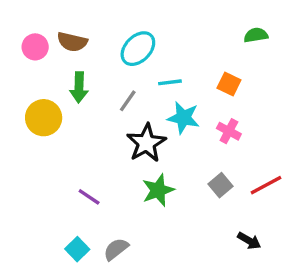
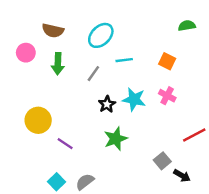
pink circle: (35, 47) -> (26, 53), moved
yellow circle: (44, 118) -> (38, 120), moved
cyan star: (183, 118) -> (134, 99), moved
black star: (146, 143) -> (107, 104), size x0.6
gray square: (220, 185) -> (162, 161), moved

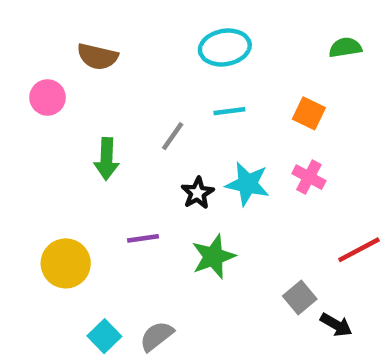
cyan ellipse: (101, 35) -> (225, 47), moved, turned 35
green arrow: (58, 64) -> (107, 159), moved
yellow circle: (38, 120) -> (66, 263), moved
purple line: (65, 144) -> (143, 238), moved, turned -42

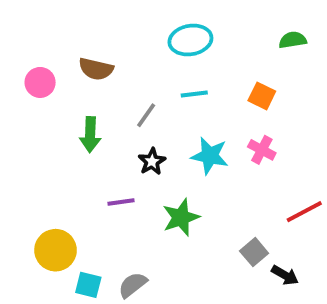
brown semicircle: (98, 57) -> (96, 69), moved
black star: (198, 193) -> (152, 161), moved
yellow circle: (66, 263) -> (56, 250), moved
cyan square: (104, 336) -> (88, 285), turned -32

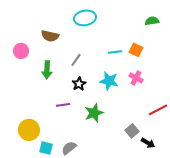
cyan ellipse: (190, 40) -> (85, 18), moved
pink circle: (40, 82) -> (21, 51), moved
cyan line: (194, 94) -> (115, 52), moved

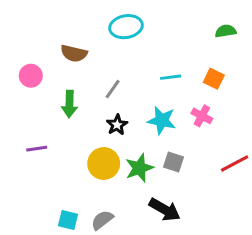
orange square: (136, 50) -> (214, 79), moved
purple line: (63, 105) -> (37, 149), moved
yellow circle: (29, 130) -> (104, 163), moved
gray square: (132, 131) -> (174, 162), moved, turned -32
black arrow: (148, 143) -> (165, 210), moved, size x1.5

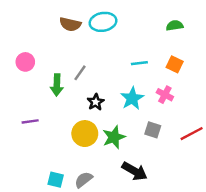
green semicircle: (226, 31) -> (175, 25), moved
brown semicircle: (74, 53) -> (70, 24), moved
gray line: (113, 89) -> (80, 73), moved
cyan star: (162, 120) -> (132, 98), turned 30
gray square: (174, 162) -> (153, 130), moved

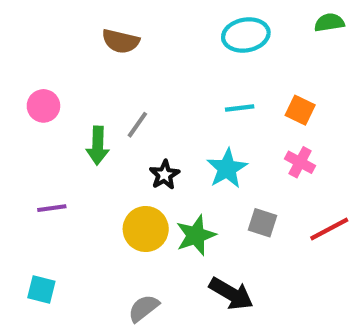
cyan ellipse: (103, 22) -> (246, 35), moved
green semicircle: (175, 25) -> (329, 22), moved
pink cross: (165, 95) -> (300, 162), moved
cyan square: (56, 180) -> (41, 290), moved

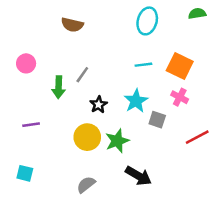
cyan ellipse: (246, 35) -> (147, 21), turned -65
orange square: (300, 110) -> (180, 66), size x1.5
gray square: (263, 223) -> (157, 120), moved

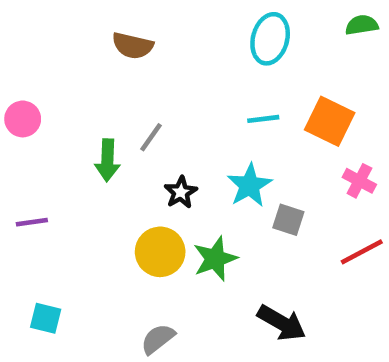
pink circle: (26, 63) -> (23, 119), moved
pink cross: (180, 97) -> (359, 181), moved
purple line: (31, 125) -> (32, 222), moved
black arrow: (138, 176) -> (282, 323), moved

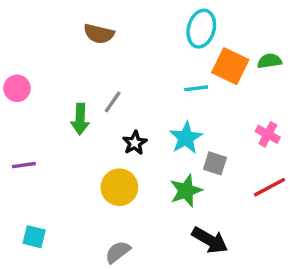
green semicircle: (362, 25) -> (269, 61), moved
orange square: (330, 121) -> (230, 66), moved
green star: (215, 259) -> (186, 191), moved

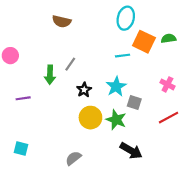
purple line: (24, 165) -> (23, 98), moved
yellow circle: (119, 187) -> (90, 118), moved
green star: (186, 191) -> (116, 120), turned -30

